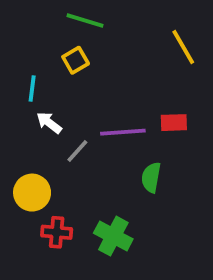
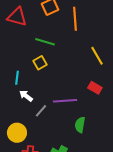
red rectangle: (174, 123) -> (95, 88), moved, turned 32

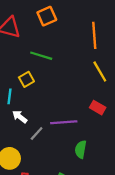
orange line: (75, 19) -> (94, 35), moved
yellow square: (40, 63) -> (26, 79), moved

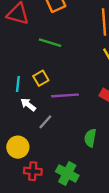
yellow square: (26, 79) -> (41, 78), moved
purple line: (64, 122) -> (65, 95), moved

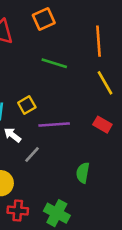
green line: (50, 43) -> (54, 63), moved

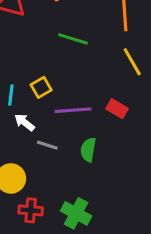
red rectangle: (102, 125) -> (117, 109), moved
gray line: (32, 155) -> (47, 145), turned 66
green semicircle: (83, 173) -> (88, 150), moved

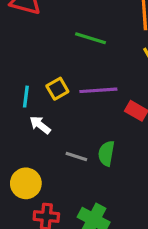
purple line: (73, 110) -> (98, 90), moved
gray line: (47, 145) -> (76, 157), moved

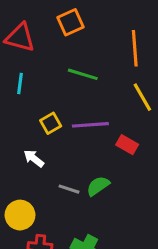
cyan line: (26, 97) -> (20, 83), moved
green semicircle: (106, 153) -> (98, 186), turned 45

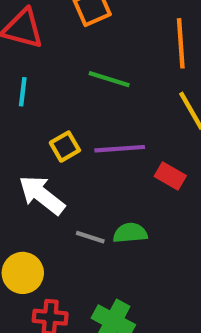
white arrow: (34, 158) -> (42, 195), size x1.6
green semicircle: (98, 186) -> (130, 233), turned 30

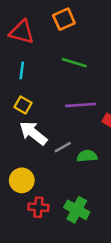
yellow square: (65, 147) -> (23, 105), moved, turned -30
gray line: (90, 237) -> (63, 147), moved, turned -48

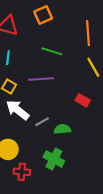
purple line: (81, 105) -> (41, 79), moved
green cross: (77, 210) -> (54, 159), moved

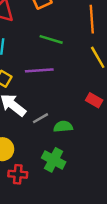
red rectangle: (83, 100) -> (94, 100), moved

